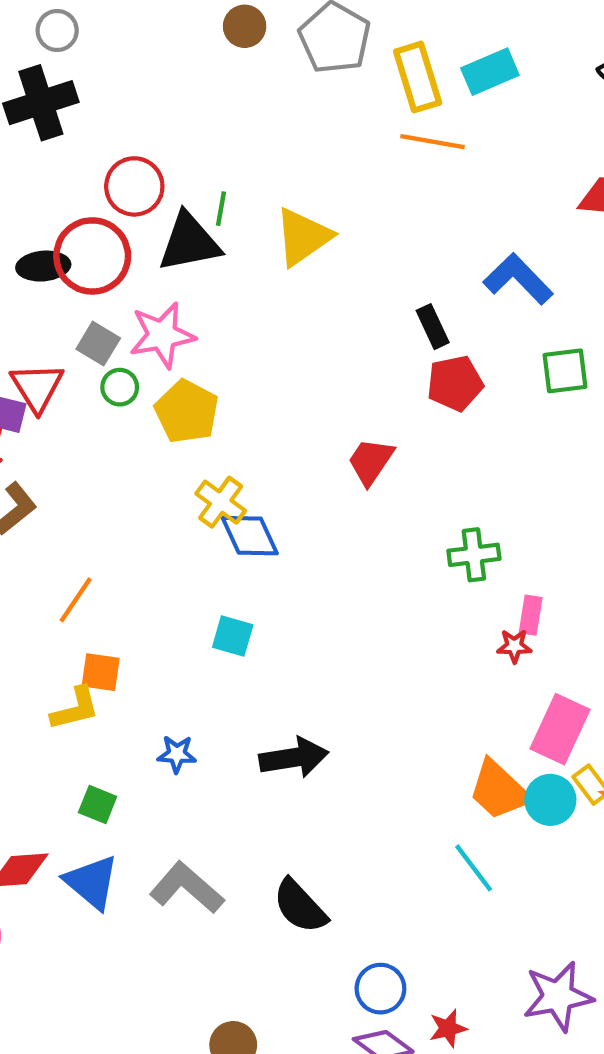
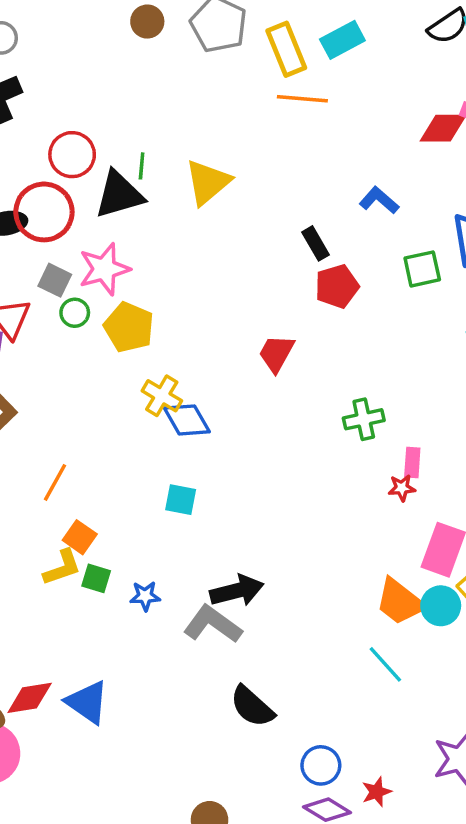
blue L-shape: (518, 279) -> (379, 200), size x0.7
orange square: (101, 672) -> (80, 537), turned 32
green square: (98, 804) -> (96, 578), moved
gray L-shape: (187, 888) -> (213, 624), moved

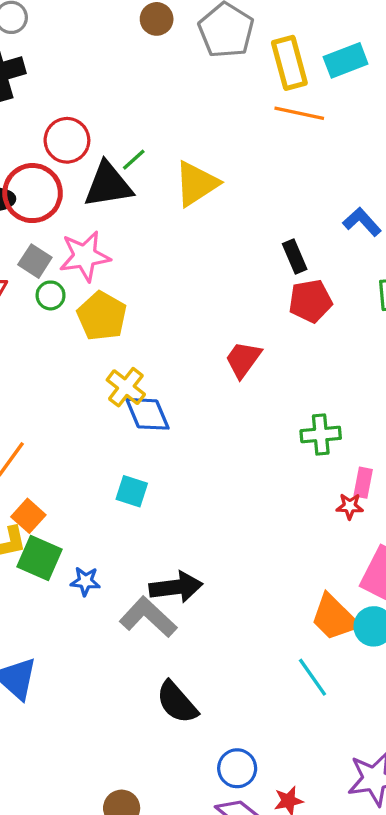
green line: (142, 166) -> (134, 160), turned 36
green square: (96, 578) -> (39, 558), size x1.5

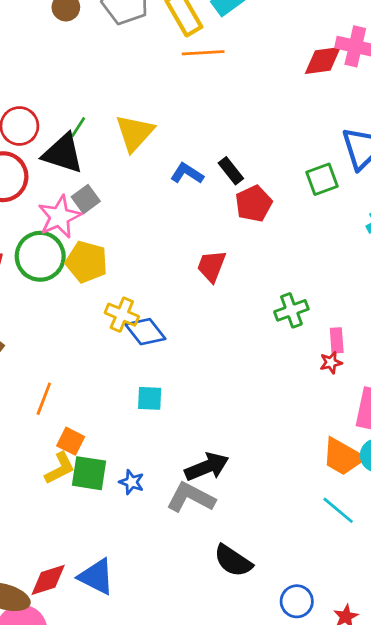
black triangle: (108, 185) -> (63, 153), turned 42
blue L-shape: (362, 222) -> (187, 173), moved
gray square: (35, 261) -> (86, 199), moved, turned 36
green circle: (51, 295) -> (40, 256), size x2.0
blue star: (85, 581) -> (132, 482), turned 30

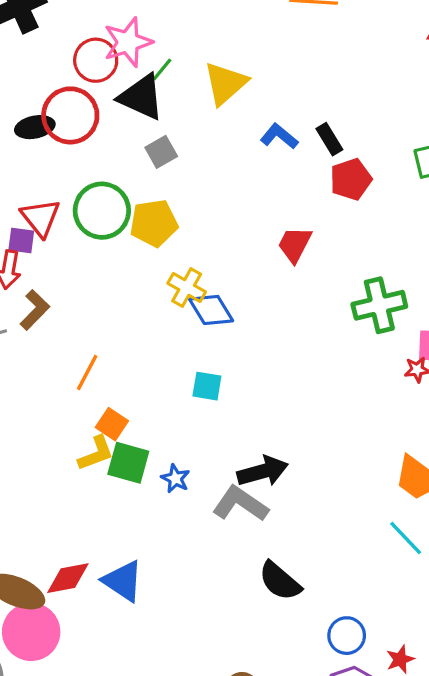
pink star: (59, 217) -> (128, 42), moved
yellow pentagon: (87, 262) -> (154, 223), turned -30
green cross: (291, 310) -> (379, 305), size x1.4

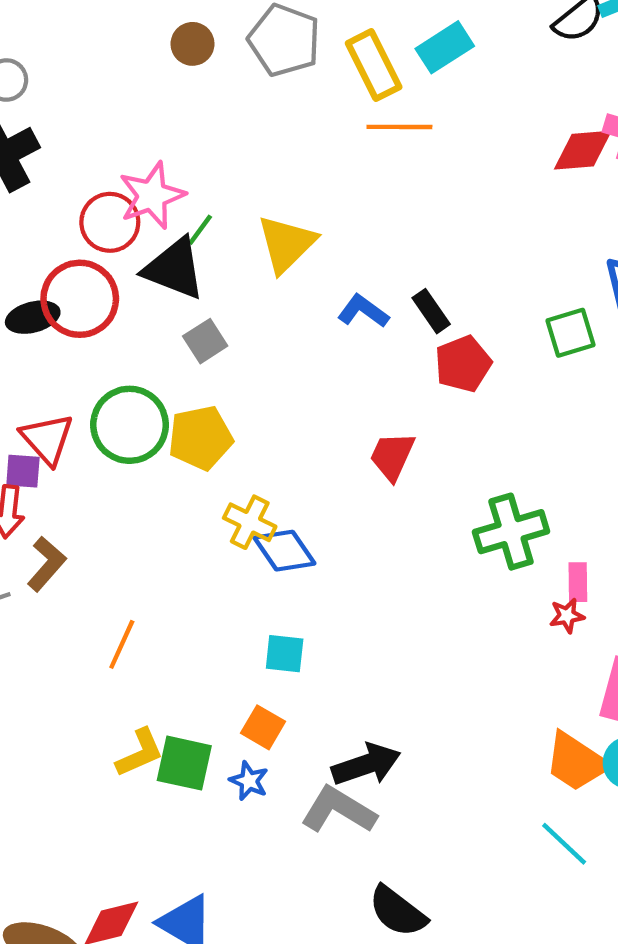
orange square: (112, 424) -> (263, 727), moved

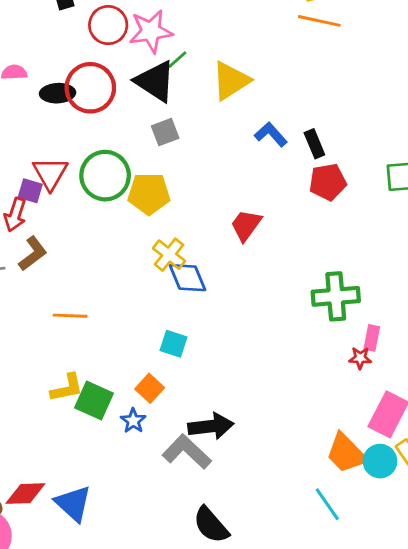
red circle: (110, 222) -> (108, 25), moved
red trapezoid: (392, 456) -> (246, 225), moved
orange line: (122, 644) -> (70, 316), turned 56

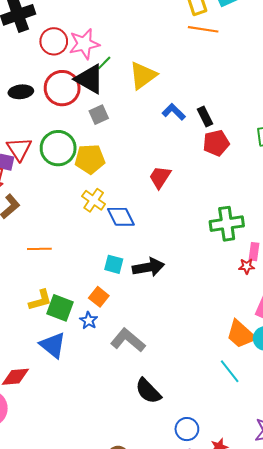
red circle: (90, 88) -> (62, 88), moved
yellow cross: (169, 255) -> (94, 200), moved
black arrow: (211, 426) -> (148, 267), moved
blue triangle: (73, 503) -> (53, 345), moved

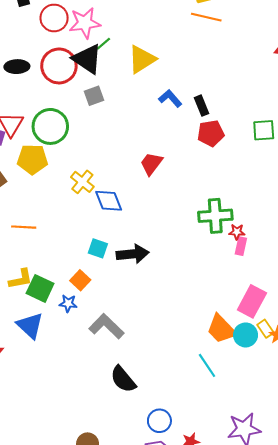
yellow pentagon: (90, 159) -> (32, 159), moved
red star: (247, 266) -> (237, 232), moved
blue star: (89, 321) -> (68, 303), turned -30

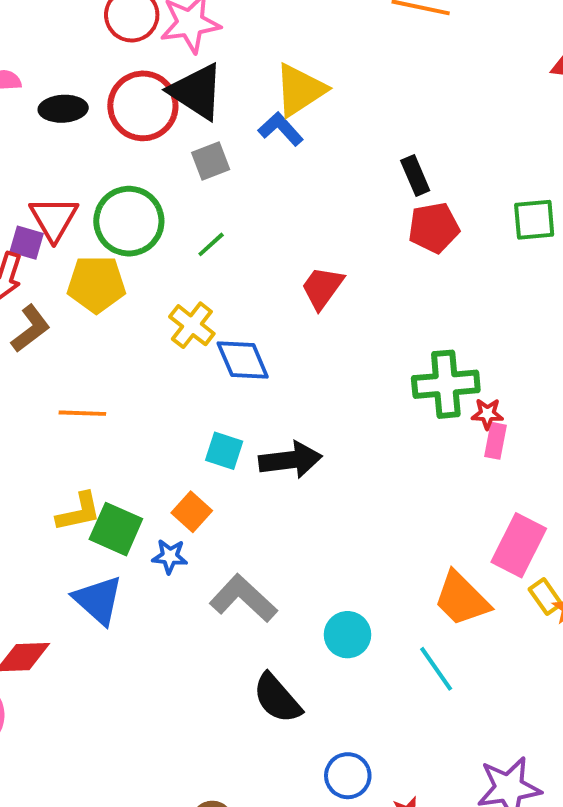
green line: (103, 44) -> (211, 244), moved
blue L-shape: (170, 98) -> (281, 129), moved
cyan circle: (246, 335) -> (348, 635), moved

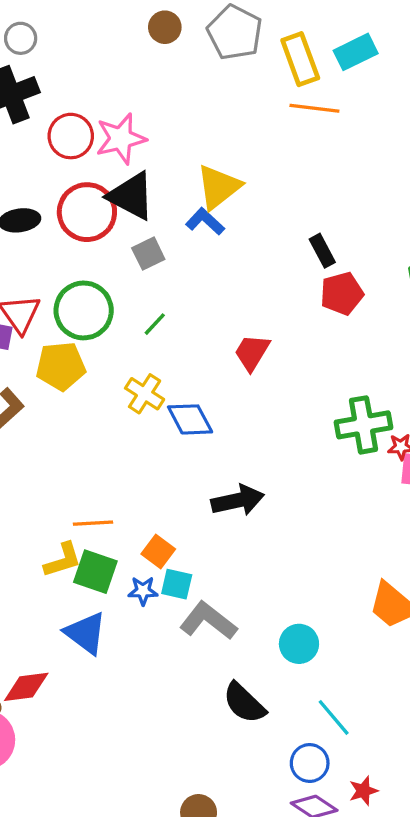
orange line: (82, 413) -> (93, 523), moved
cyan square: (224, 451) -> (177, 584), moved
cyan line: (436, 669) -> (334, 717), moved

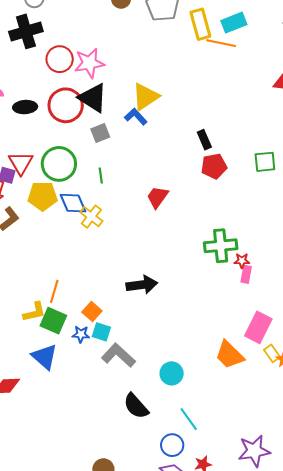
orange line: (314, 108) -> (221, 43), moved
green line: (155, 324) -> (101, 175), turned -56
blue diamond: (190, 419) -> (73, 203), moved
orange line: (93, 523) -> (54, 291), turned -75

